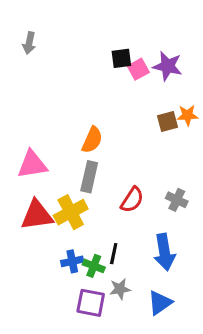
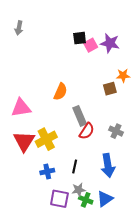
brown square: (168, 121) -> (110, 89), moved
gray rectangle: (89, 177) -> (80, 116), moved, turned -36
red triangle: (37, 215) -> (24, 141), turned -50
green cross: (94, 266) -> (86, 200), moved

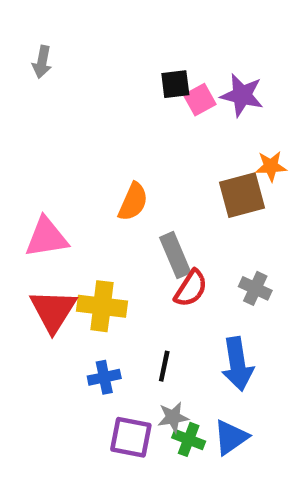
brown square: (110, 89) -> (242, 195), size x1.5
yellow cross: (46, 139) -> (102, 306), turned 35

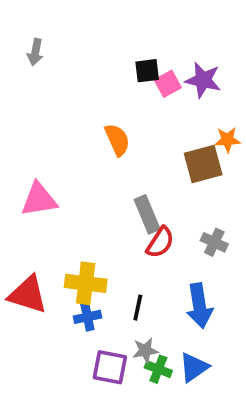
orange semicircle: (133, 202) -> (117, 140), moved, turned -48
yellow cross: (102, 306) -> (86, 283), moved
red triangle: (53, 311) -> (28, 295), moved, turned -45

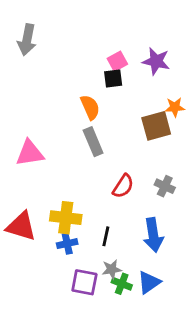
gray arrow: (35, 52) -> (27, 40), size x1.5
black square: (147, 71) -> (113, 79), moved
pink square: (168, 84) -> (117, 61), moved
gray rectangle: (147, 214) -> (93, 142), moved

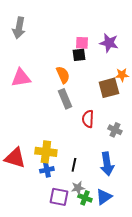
pink square: (117, 61) -> (82, 43), turned 32
pink triangle: (30, 153) -> (21, 78), moved
red semicircle: (123, 186) -> (88, 119), moved, turned 150

